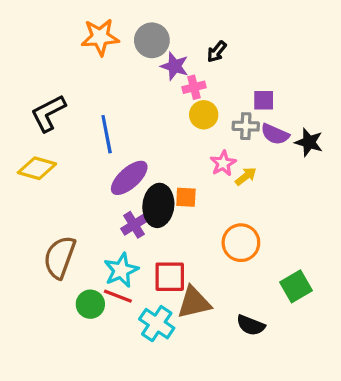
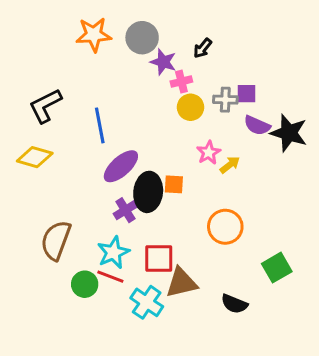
gray cross: (246, 126) -> (225, 100), moved
black star: (309, 142) -> (289, 133), size x1.4

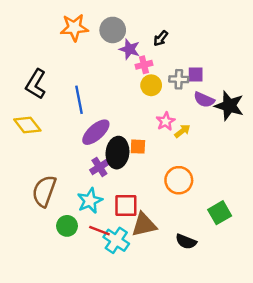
black L-shape: (45, 106) -> (36, 84), turned -32
yellow diamond: (35, 157) -> (27, 125), turned 36
red line: (110, 277) -> (99, 231), moved

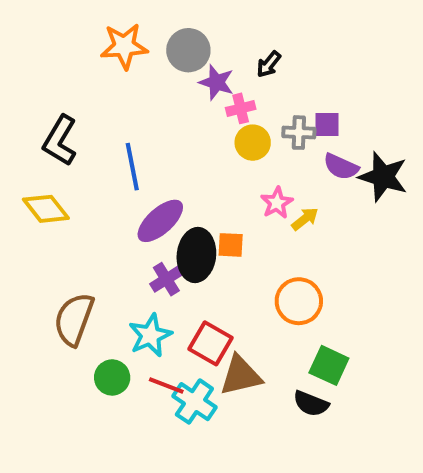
red square: (126, 205) -> (210, 343), turned 30
green square: (220, 213) -> (329, 365), moved, turned -35

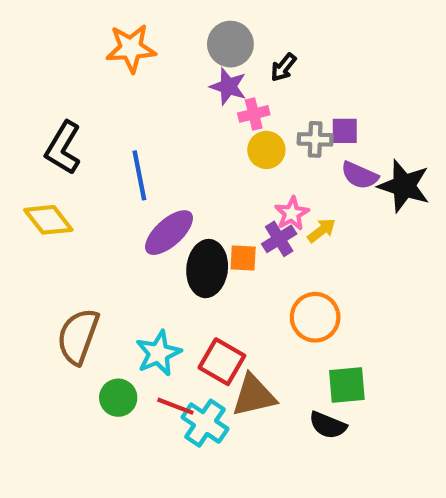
gray circle: (188, 50) -> (230, 44), moved
purple cross: (166, 279) -> (279, 239), moved
green square: (329, 365) -> (347, 385), turned -30

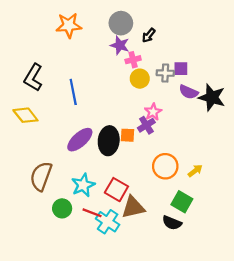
yellow arrow: (321, 230) -> (195, 171), moved
purple ellipse: (169, 233) -> (80, 140), moved
green square: (347, 385) -> (182, 202), turned 35

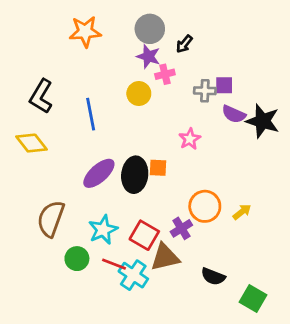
yellow circle: (140, 79) -> (139, 94), moved
purple cross: (146, 125) -> (181, 228), moved
green square: (182, 202) -> (253, 298), moved

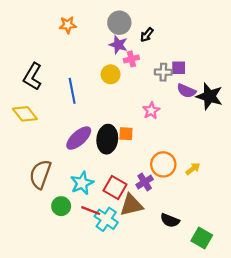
orange star: (85, 32) -> (68, 25), size x0.7

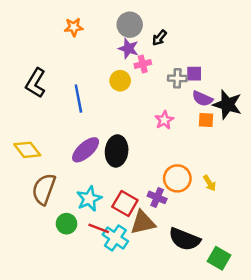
yellow diamond: (25, 114) -> (27, 150), moved
orange square: (126, 134) -> (206, 120), moved
yellow arrow: (193, 169) -> (210, 183), turned 96
purple cross: (145, 182) -> (157, 197), turned -35
black semicircle: (170, 220) -> (184, 239), size x1.5

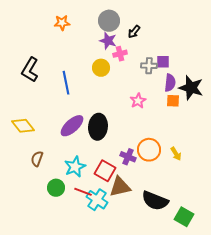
purple semicircle: (202, 99) -> (170, 83), turned -108
brown semicircle: (44, 189) -> (37, 159), size x0.6
purple cross: (157, 197) -> (128, 157), moved

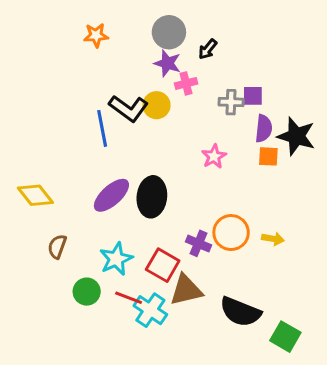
black L-shape: (30, 70) -> (129, 108), moved, turned -85
yellow arrow: (176, 154) -> (273, 239), turned -48

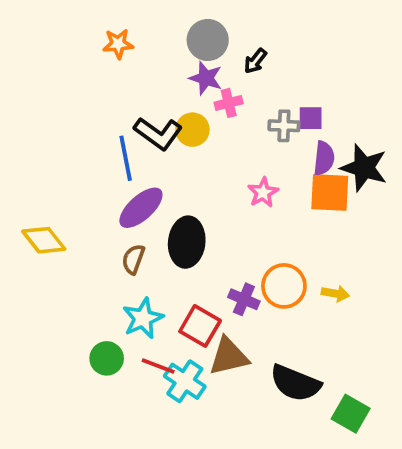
orange square: (268, 156) -> (330, 193), size x1.6
purple ellipse: (111, 195) -> (141, 208), moved
brown semicircle: (57, 247) -> (133, 259), moved

